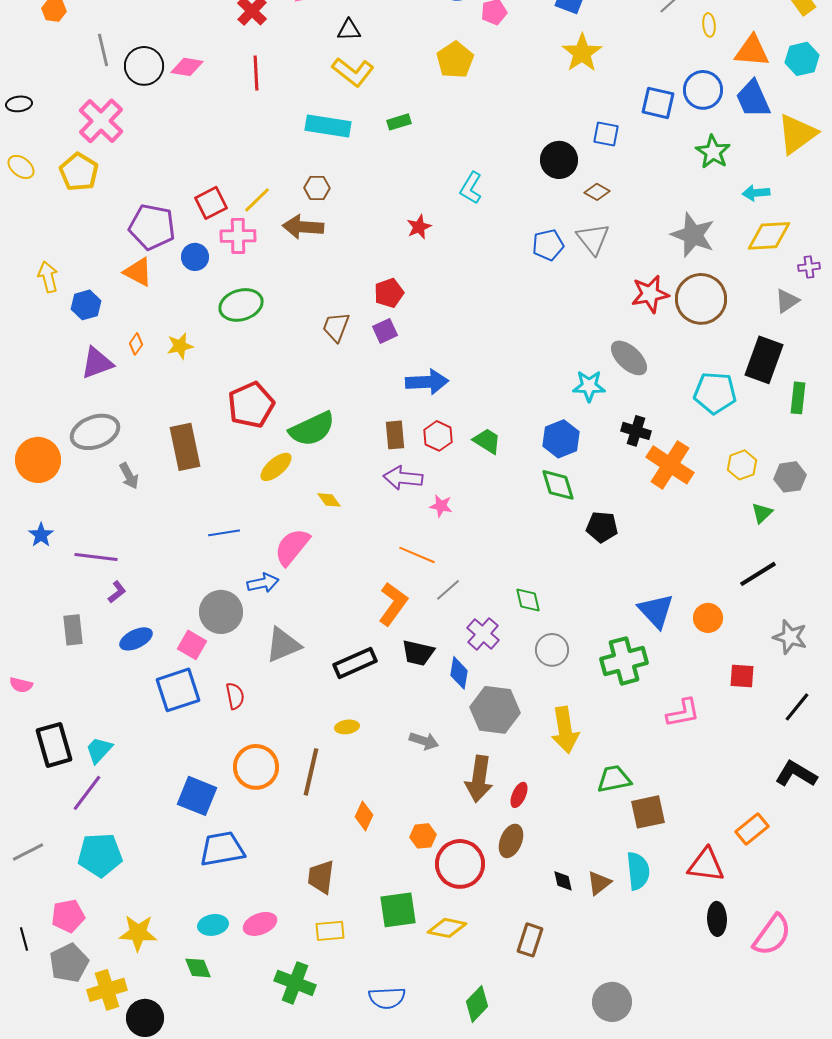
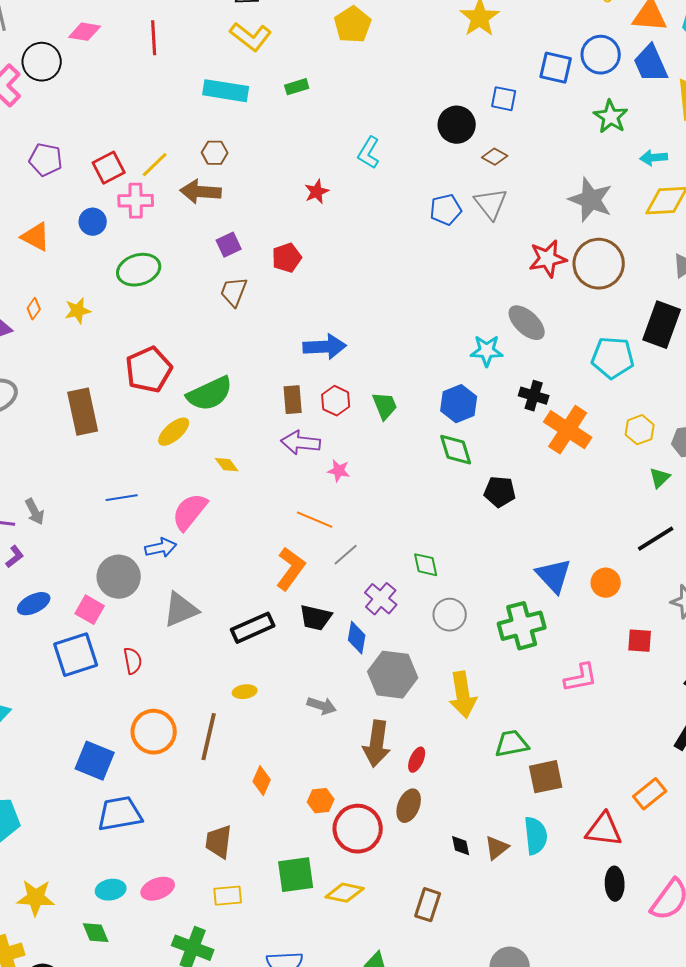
black circle: (144, 66) -> (42, 62), moved
purple pentagon: (152, 227) -> (46, 160), moved, size x0.7
purple square: (385, 331) -> (229, 245), moved
green trapezoid: (487, 441) -> (385, 406), turned 36
gray arrow: (129, 476) -> (35, 512), moved

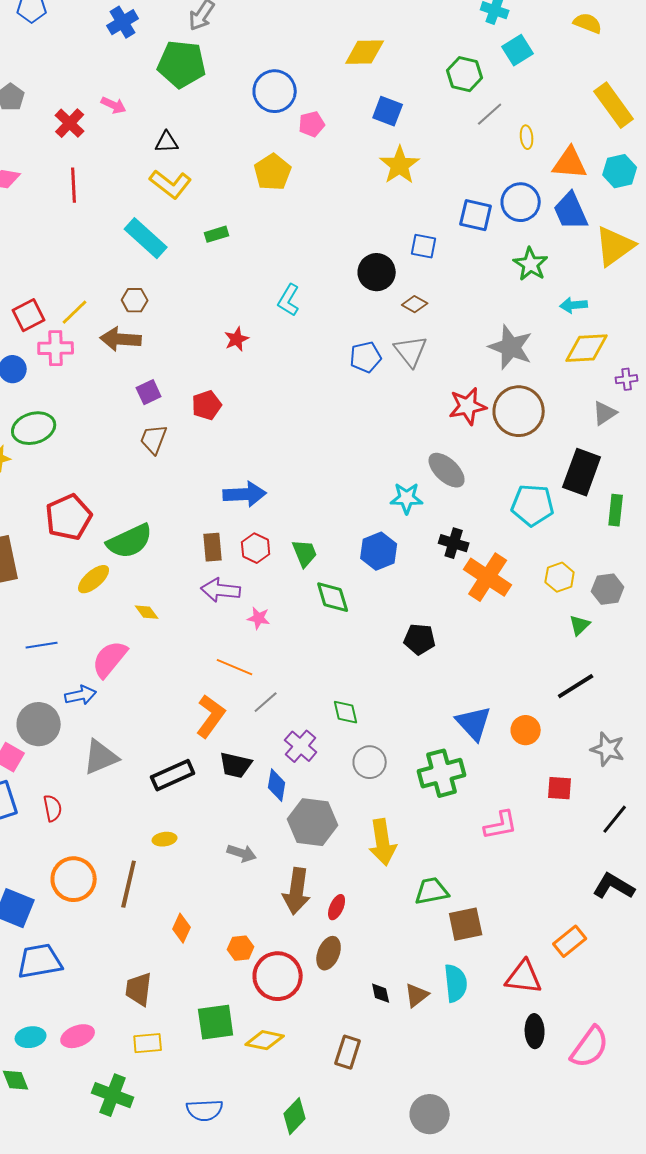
cyan rectangle: (226, 91) -> (146, 238), turned 33
green ellipse: (139, 270) -> (34, 428), moved
green diamond: (456, 450) -> (333, 597), moved

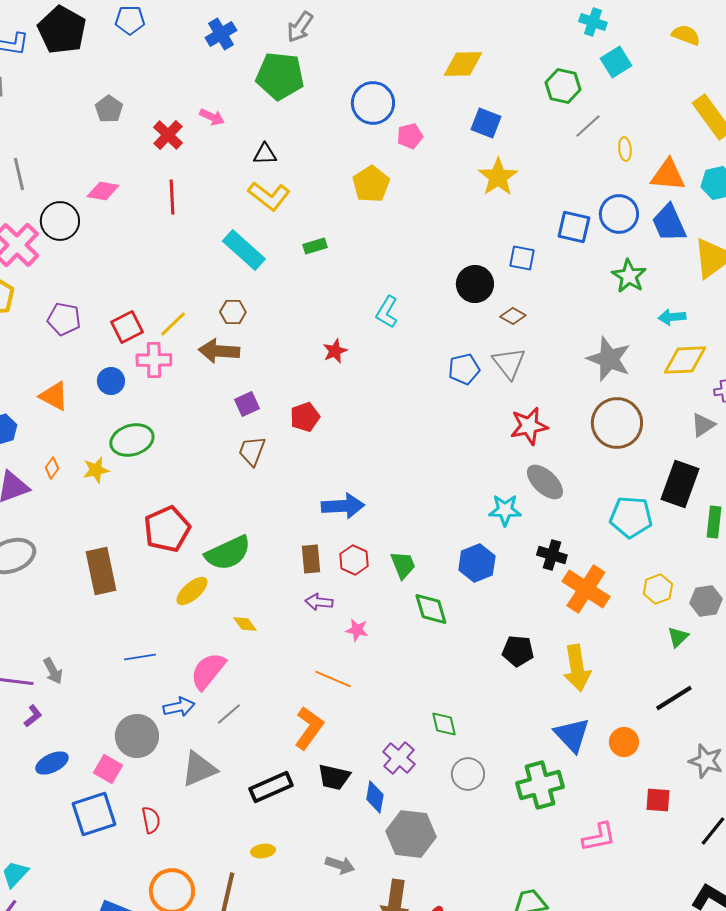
red star: (468, 406) -> (529, 426), moved
purple arrow: (221, 590) -> (319, 602), size x0.7
gray line: (266, 702) -> (229, 714), moved
yellow arrow: (383, 842) -> (577, 668), moved

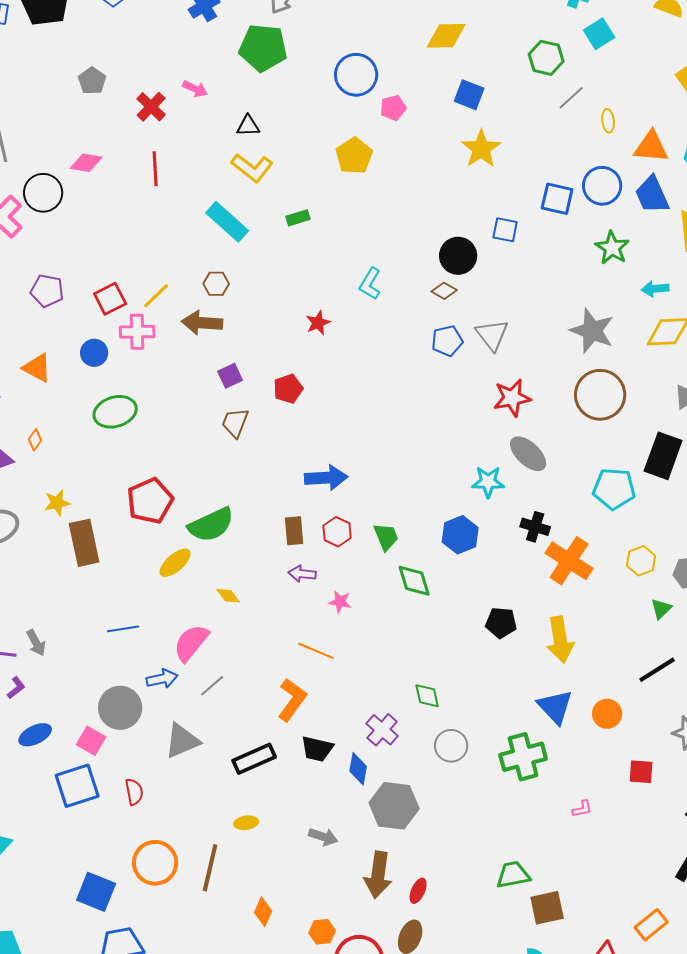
brown diamond: (513, 316) -> (444, 291), moved
yellow star: (96, 470) -> (57, 503), moved
pink L-shape: (599, 837) -> (582, 809), size x0.6

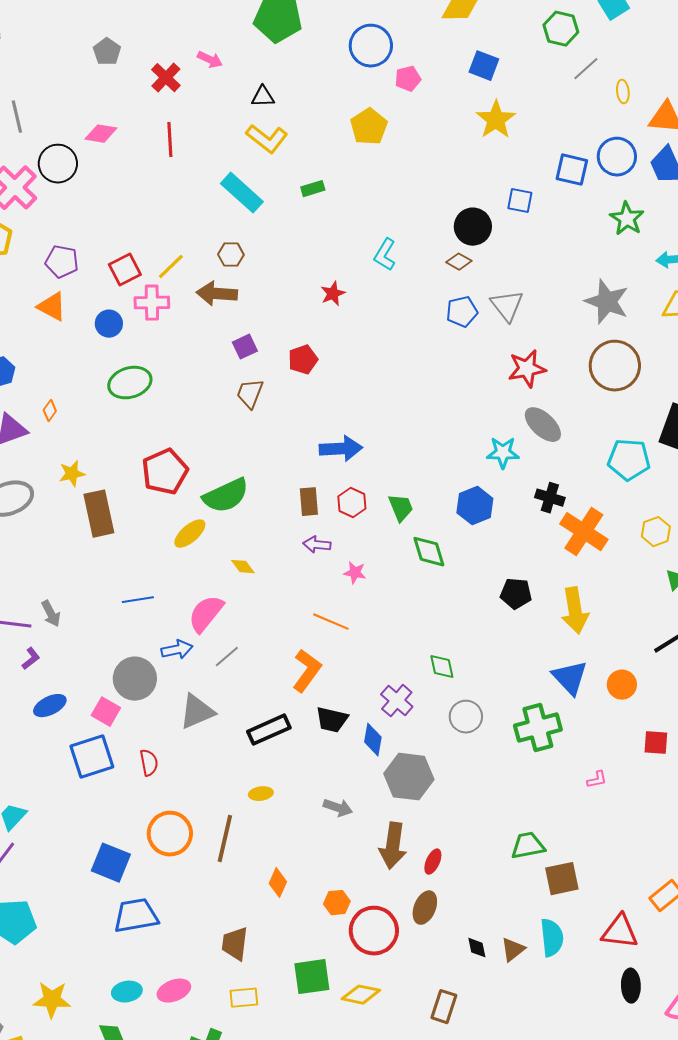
orange triangle: (37, 368) -> (52, 307), moved

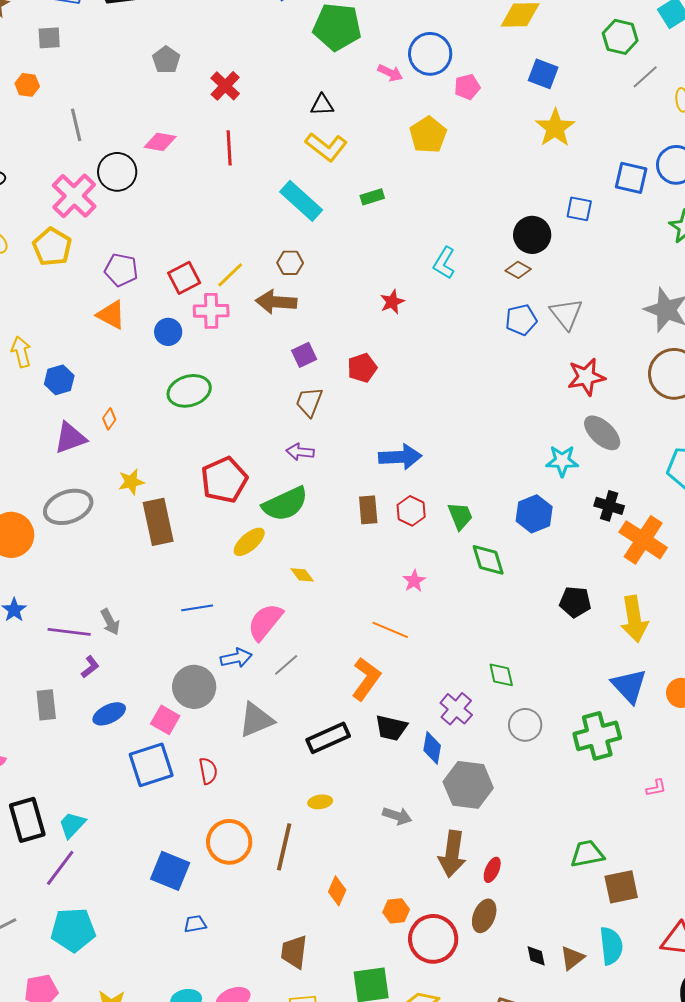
pink arrow: (210, 60) -> (390, 73), moved
purple arrow: (317, 545) -> (300, 452), moved
pink star: (355, 573) -> (414, 581), turned 30
blue trapezoid: (136, 916) -> (195, 924), size x0.5

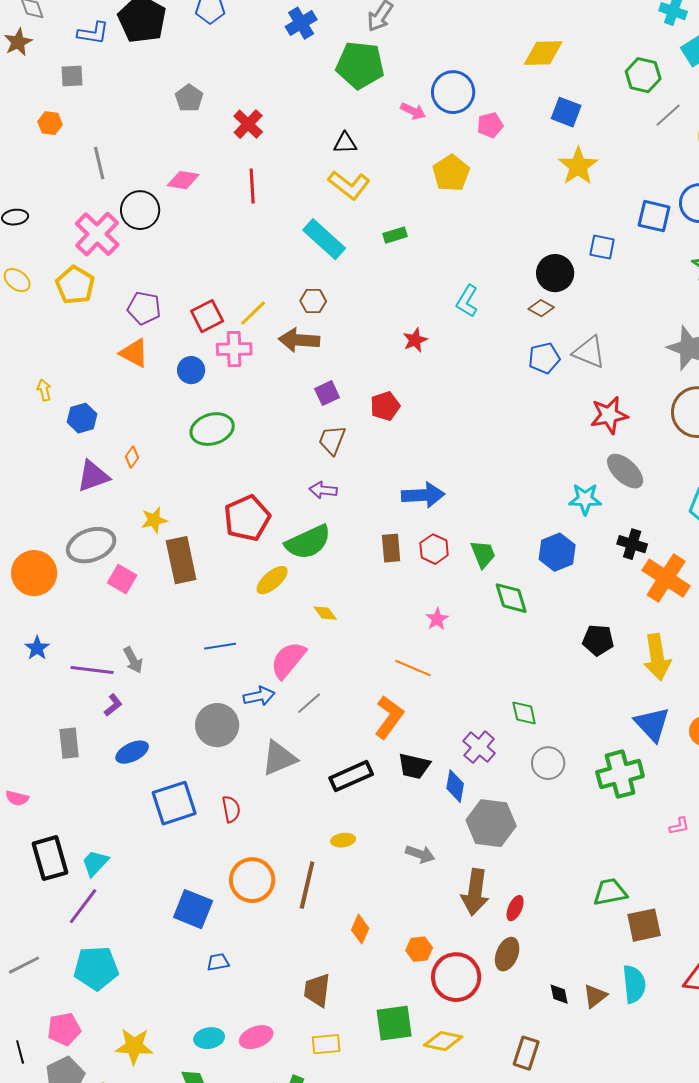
gray triangle: (566, 314) -> (589, 352), turned -30
yellow arrow: (21, 352) -> (44, 390), size x0.7
pink square: (165, 720) -> (122, 579), moved

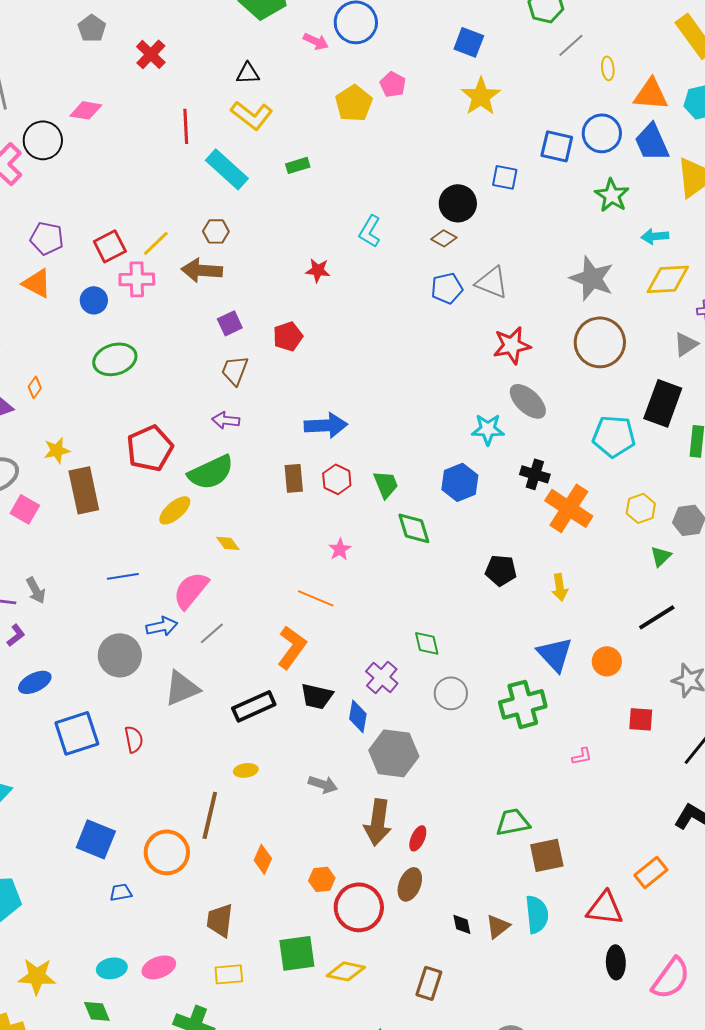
pink pentagon: (490, 125) -> (393, 84), moved, turned -30
red line: (252, 186) -> (186, 126), moved
red star: (415, 340) -> (318, 270), turned 30
yellow arrow: (657, 657) -> (560, 587), size x0.6
orange circle: (252, 880) -> (167, 852), moved

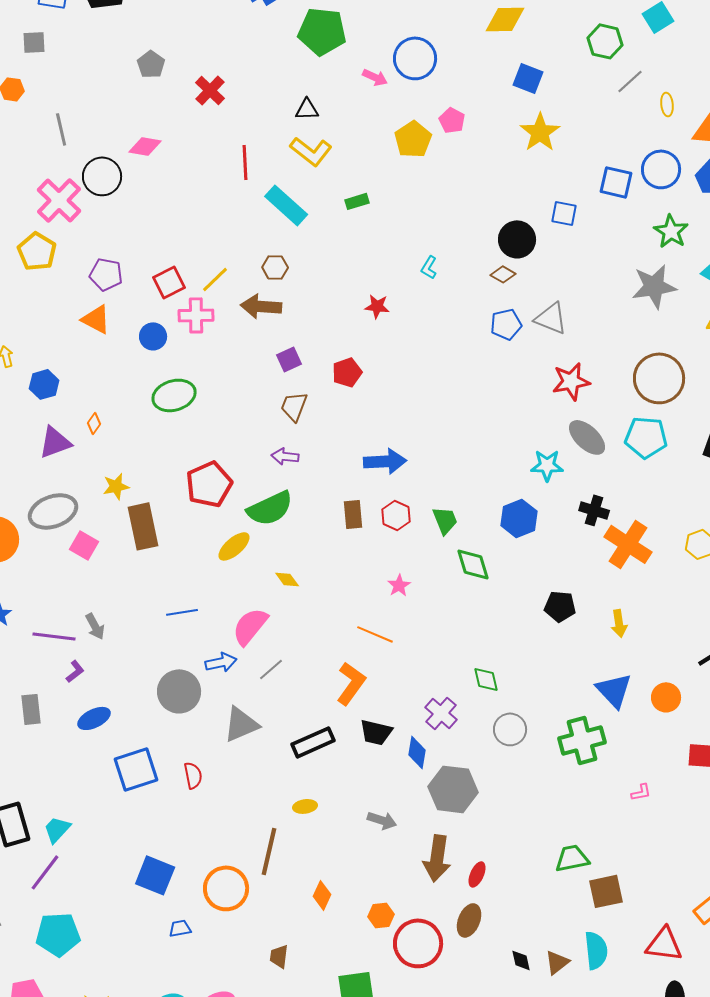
cyan L-shape: (370, 231) -> (429, 267), size x0.7
gray star: (592, 278) -> (654, 286), moved, turned -30
cyan pentagon: (614, 436) -> (646, 437), moved
brown trapezoid: (220, 920) -> (279, 956), size x0.7

